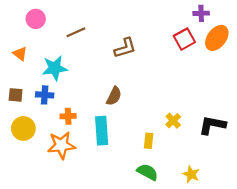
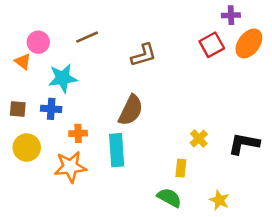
pink circle: (36, 19) -> (38, 42), moved
brown semicircle: (114, 96) -> (131, 110), size x1.4
yellow rectangle: (149, 141) -> (181, 168), moved

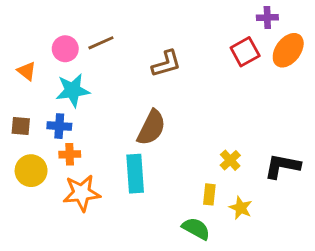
pink circle: (38, 42) -> (65, 49), moved
orange cross: (78, 133) -> (70, 154), moved
yellow star: (219, 200) -> (241, 208), moved

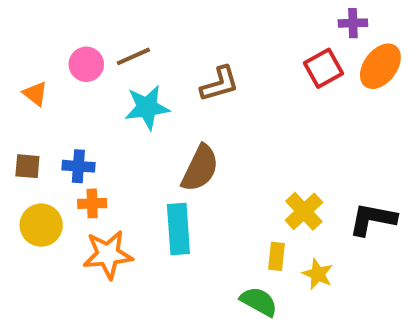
cyan star: (73, 90) -> (147, 107), moved
yellow cross: (230, 160) -> (304, 211), size x1.4

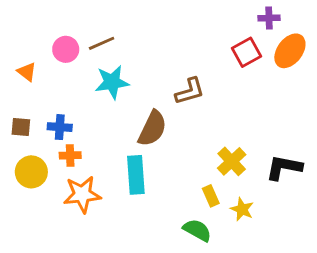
brown L-shape: (220, 84) -> (190, 91), moved
yellow rectangle: (276, 256) -> (211, 196), turned -30

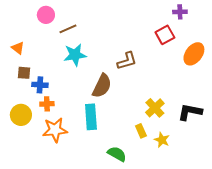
pink circle: (66, 49) -> (46, 15), moved
orange ellipse: (290, 51) -> (194, 54), moved
brown square: (21, 127) -> (24, 73), moved
green semicircle: (197, 230) -> (117, 154), moved

